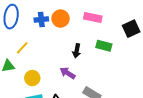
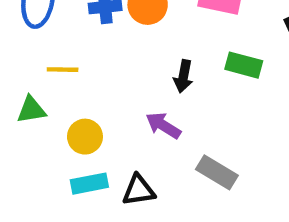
yellow line: (22, 48) -> (63, 70), turned 48

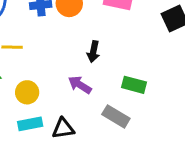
green rectangle: (244, 65) -> (134, 85), moved

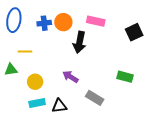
black arrow: (93, 52) -> (80, 42), moved, size x1.5
green rectangle: (134, 85) -> (125, 77), moved

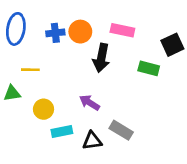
green rectangle: (125, 77) -> (149, 68), moved
cyan rectangle: (37, 103) -> (62, 132), moved
black triangle: (59, 106) -> (92, 141), moved

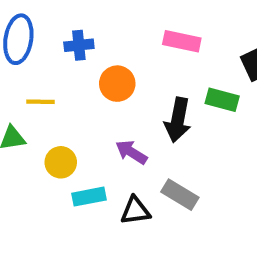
orange circle: (80, 32) -> (117, 84), moved
black arrow: (101, 58) -> (178, 120), moved

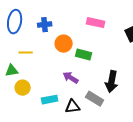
green rectangle: (222, 100) -> (84, 55), moved
black arrow: (178, 120) -> (112, 82), moved
yellow circle: (61, 162) -> (23, 88), moved

